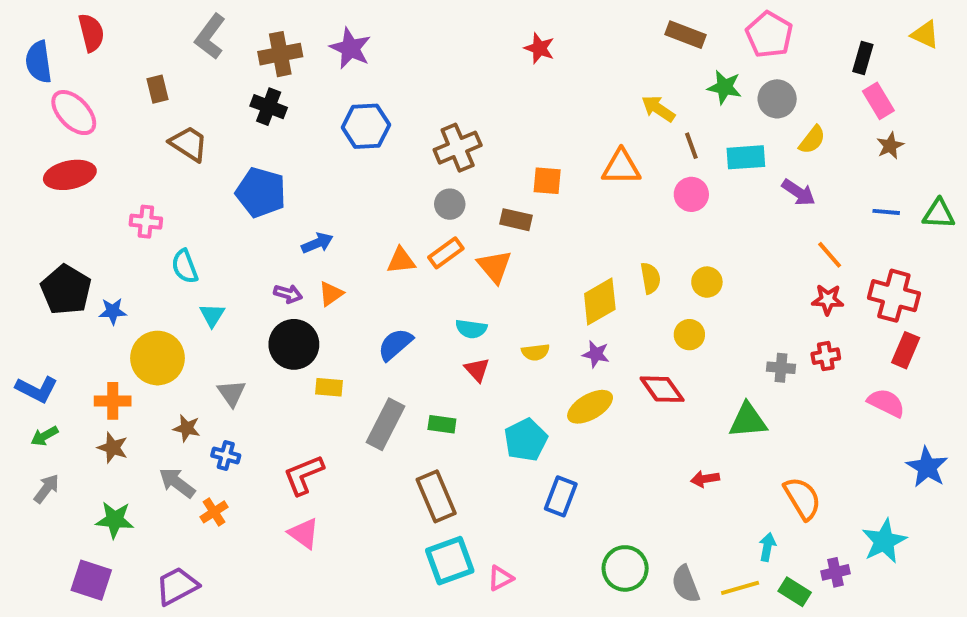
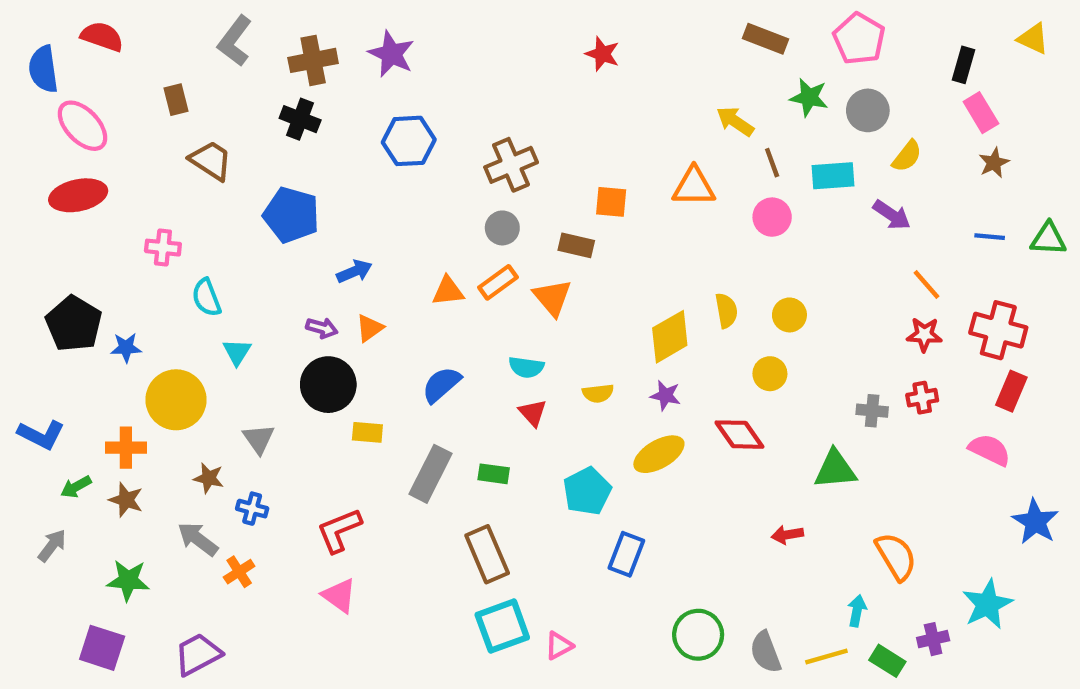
red semicircle: (91, 33) -> (102, 37), turned -57
green arrow: (45, 436) -> (76, 487), moved

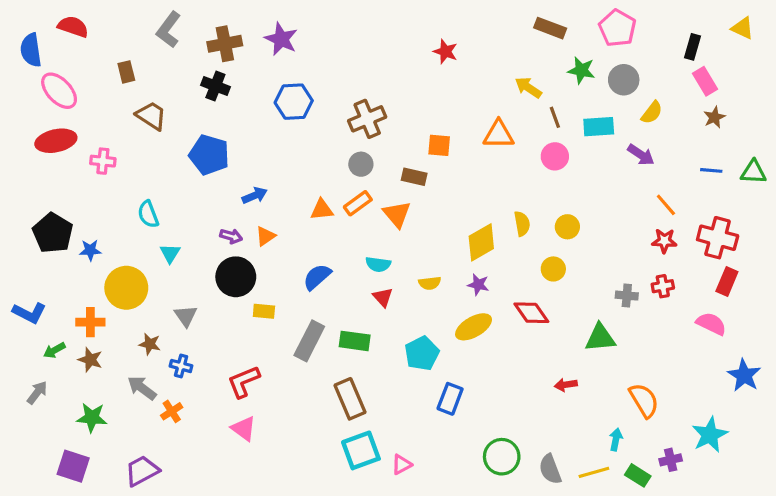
red star: (602, 54) -> (445, 52), moved
pink cross: (163, 248) -> (103, 161), moved
green rectangle: (494, 474) -> (355, 341), size x1.4

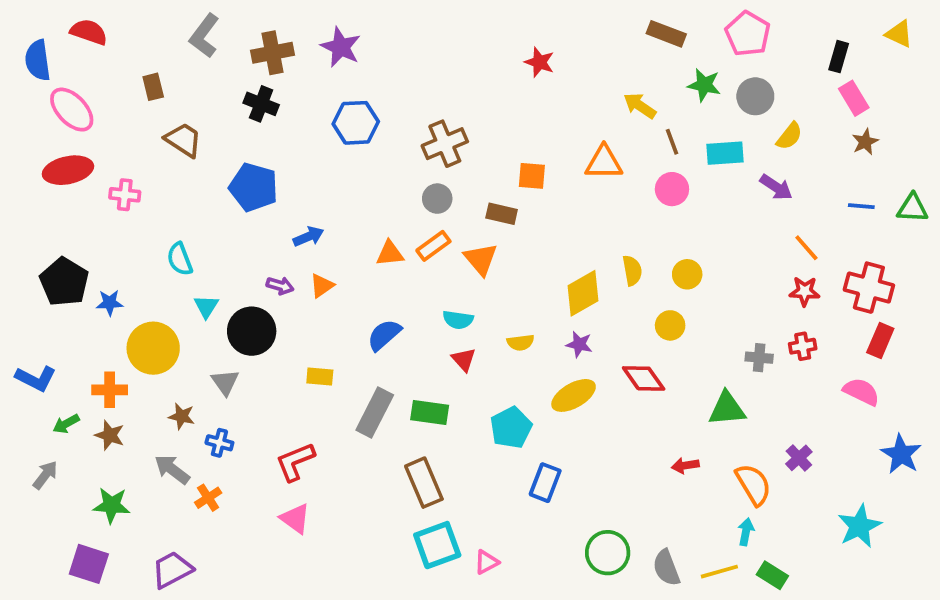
black circle: (236, 277) -> (252, 331), moved
orange semicircle: (644, 400) -> (753, 484), moved
purple cross: (671, 460) -> (799, 458), moved, turned -30

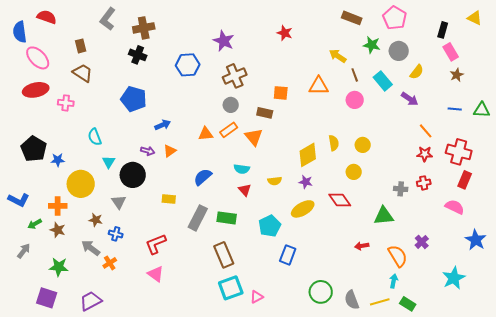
purple star: (341, 47) -> (224, 41), moved
brown trapezoid: (183, 140) -> (83, 73), moved
cyan rectangle: (725, 153) -> (383, 81), turned 54

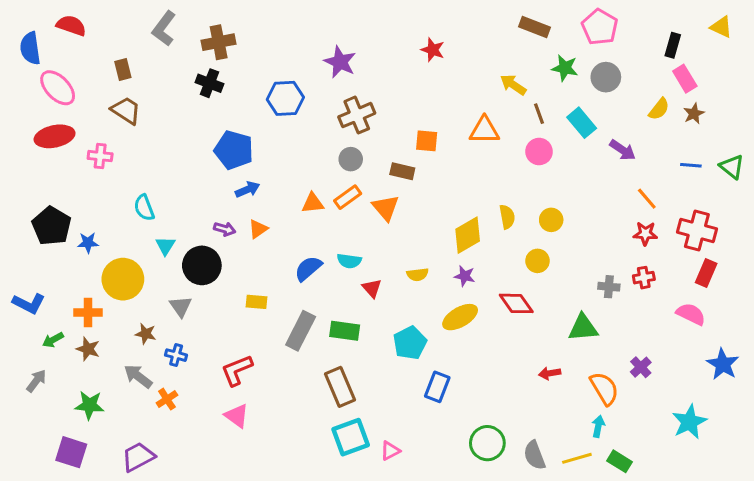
yellow semicircle: (417, 72) -> (659, 109), moved
blue pentagon: (134, 99) -> (234, 150), moved
green triangle: (482, 110) -> (732, 167), turned 36
cyan semicircle: (242, 169) -> (349, 261), moved

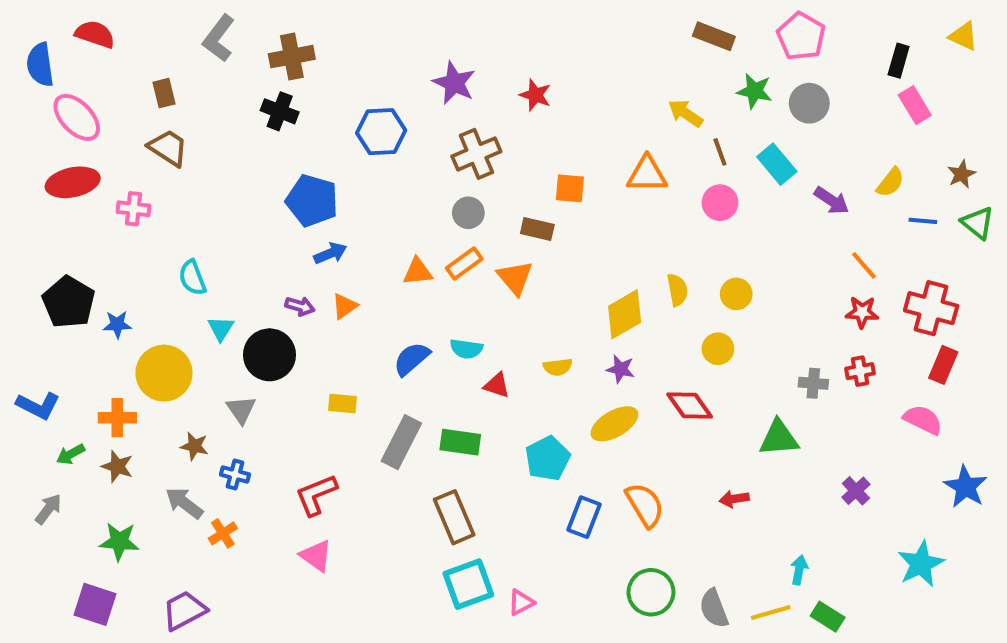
red star: (433, 50) -> (535, 95), moved
yellow semicircle: (659, 109) -> (890, 182), moved
brown star: (694, 114) -> (961, 174), moved
red triangle: (372, 288) -> (497, 385), turned -30
orange semicircle: (604, 388) -> (645, 505), moved

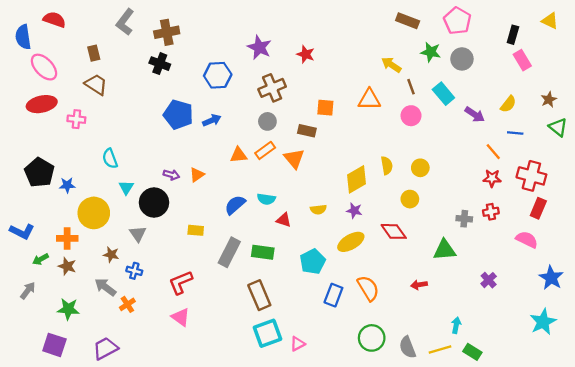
blue line: (923, 221) -> (515, 133), moved
blue arrow: (330, 253) -> (212, 120), moved
cyan star: (921, 564) -> (543, 322), moved

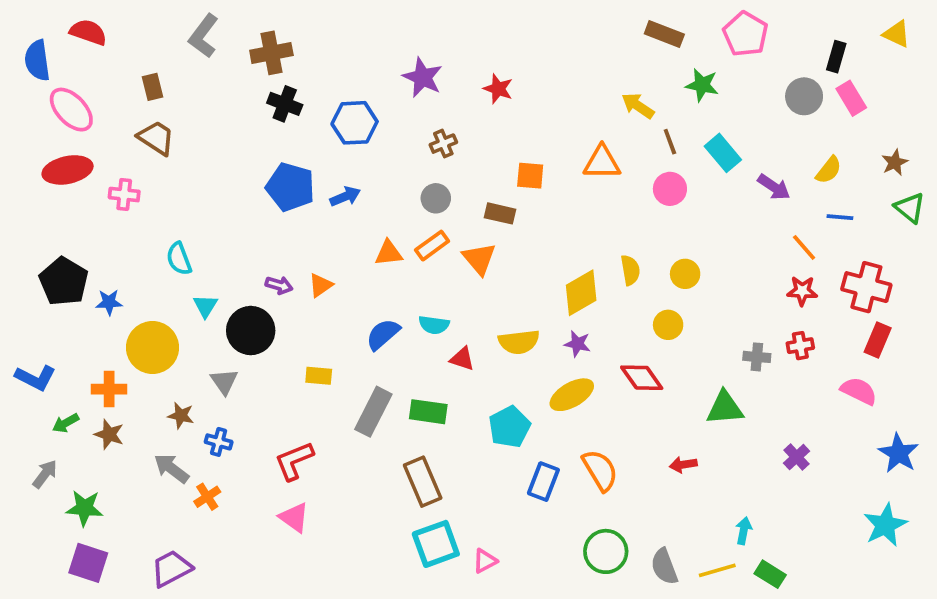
gray circle: (462, 59) -> (804, 96), moved
black cross: (160, 64) -> (285, 104), moved
brown cross: (272, 88) -> (443, 144), size x0.6
yellow semicircle: (318, 209) -> (519, 342), size x1.5
green star: (68, 309) -> (85, 508), moved

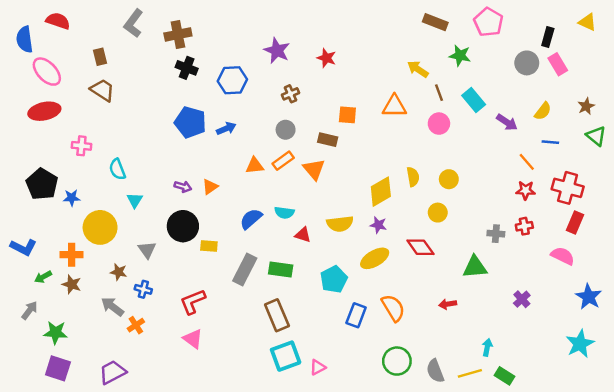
pink cross: (124, 195) -> (81, 146), moved
black circle: (251, 331) -> (183, 226), moved

